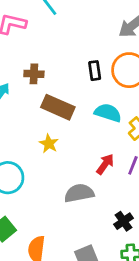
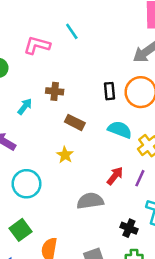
brown rectangle: (58, 107) -> (75, 122), size x0.7
black cross: (123, 221) -> (129, 228), turned -35

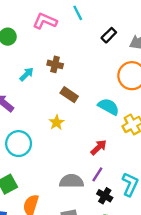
black rectangle: (110, 91) -> (109, 35), moved, turned 42
purple line: (140, 178) -> (97, 174), moved
gray semicircle: (90, 201) -> (71, 181), moved

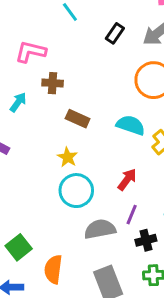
pink L-shape: (45, 21) -> (31, 52), moved
cyan circle: (19, 144) -> (76, 191), moved
black cross: (105, 196) -> (146, 240), turned -35

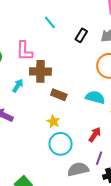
pink L-shape: (31, 52) -> (24, 51), turned -100
brown cross: (53, 83) -> (40, 71), size x1.5

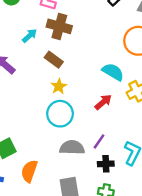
brown rectangle: (59, 95) -> (54, 60), moved
red arrow: (95, 135) -> (103, 102), moved

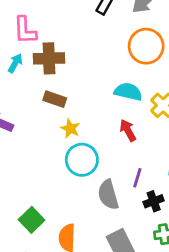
cyan arrow: (30, 36) -> (15, 63), moved
red arrow: (103, 102) -> (128, 130), turned -60
gray semicircle: (72, 148) -> (108, 195), turned -90

